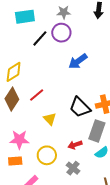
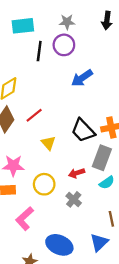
black line: (40, 38) -> (39, 51), turned -36

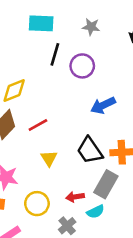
purple circle: (64, 45) -> (82, 66), moved
blue arrow: (82, 78) -> (103, 105), moved
cyan semicircle: (107, 183) -> (96, 212), moved

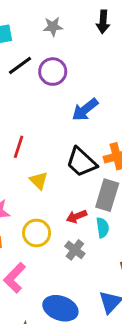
black line: (55, 54) -> (20, 65), turned 50
red line: (38, 125) -> (19, 147), turned -30
cyan semicircle: (96, 212) -> (103, 228), turned -60

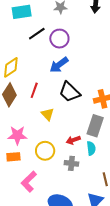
blue arrow: (85, 110) -> (59, 65), moved
black trapezoid: (81, 162) -> (70, 92), moved
gray cross: (75, 250) -> (71, 163), turned -32

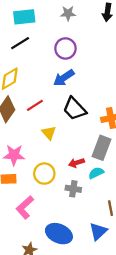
black line: (37, 34) -> (20, 43), moved
red line: (34, 90) -> (35, 105), turned 35
cyan semicircle: (91, 148) -> (96, 173), turned -112

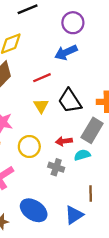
red line: (35, 105) -> (42, 78), moved
black trapezoid: (74, 109) -> (70, 101), moved

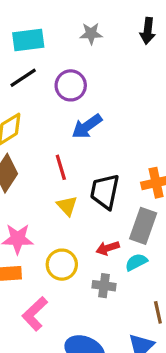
purple circle: (73, 23) -> (71, 85), moved
red line: (42, 78) -> (61, 167), turned -72
black trapezoid: (70, 101) -> (105, 191), turned 56

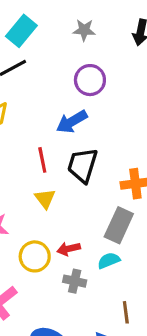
cyan rectangle: (28, 40) -> (21, 31), turned -48
purple circle: (71, 85) -> (90, 80), moved
black trapezoid: (105, 191) -> (83, 165), moved
red arrow: (108, 248) -> (69, 249), moved

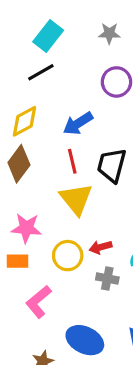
blue arrow: (72, 122) -> (78, 123), moved
yellow triangle: (45, 199) -> (76, 199), size x1.6

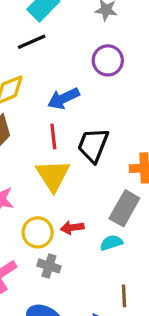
gray cross: (107, 278) -> (49, 266), moved

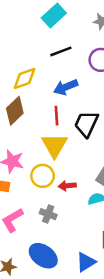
black line: (32, 42) -> (61, 51), moved
yellow circle: (38, 232) -> (43, 176), moved

